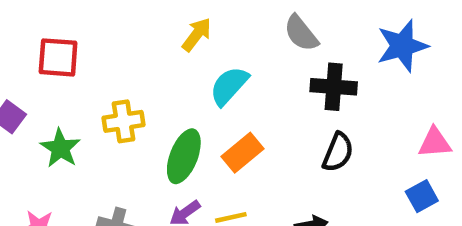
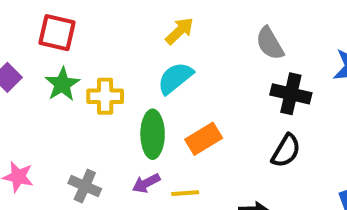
cyan semicircle: (229, 86) -> (175, 78), moved
green star: (60, 148) -> (62, 84), moved
green ellipse: (184, 156) -> (153, 134), turned -30

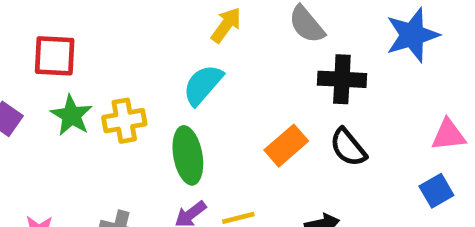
yellow arrow: (180, 31) -> (226, 25), moved
orange rectangle: (204, 139) -> (286, 146), moved
black semicircle: (286, 151) -> (348, 147), turned 120

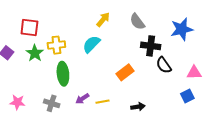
yellow cross: (124, 121) -> (56, 45), moved
black semicircle: (348, 147) -> (164, 65), moved
green ellipse: (188, 155) -> (63, 74), moved

